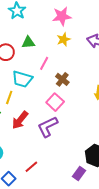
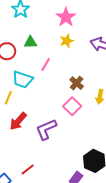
pink star: (62, 16) -> (66, 17), turned -30
brown cross: (62, 79) -> (77, 83), moved
pink square: (55, 102) -> (72, 106), moved

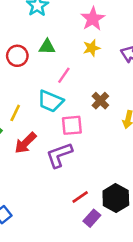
cyan trapezoid: (22, 80) -> (50, 101), moved
pink square: (72, 106) -> (72, 125), moved, turned 36
red line: (28, 169) -> (80, 197), moved

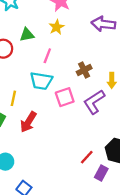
yellow star: (92, 48) -> (57, 27), moved
brown cross: (100, 101) -> (84, 70), turned 32
purple L-shape: (59, 155) -> (94, 102), moved

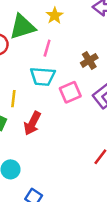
green triangle: (27, 35) -> (22, 27), size x1.6

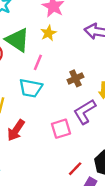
green triangle: (22, 27) -> (17, 40), turned 44
pink square: (70, 92) -> (61, 129), moved

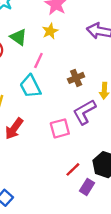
green triangle: (17, 40) -> (18, 37), size x0.7
cyan trapezoid: (31, 88) -> (30, 86), turned 50

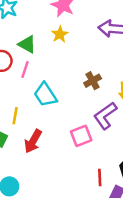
pink line: (38, 60) -> (25, 70), moved
red line: (73, 169) -> (100, 178), turned -42

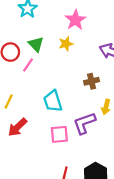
brown cross: (93, 81) -> (92, 81), moved
cyan trapezoid: (45, 95) -> (53, 101), moved

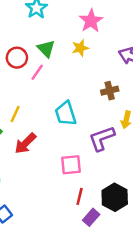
pink square: (59, 134) -> (71, 165), moved

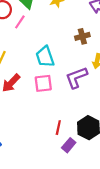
pink square: (71, 165) -> (43, 83), moved

